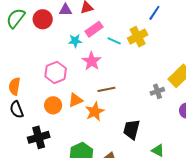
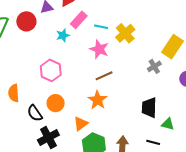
yellow cross: (138, 37) -> (125, 33), moved
pink star: (92, 61) -> (99, 49), moved
orange triangle: (76, 100) -> (81, 124), moved
black semicircle: (17, 110) -> (35, 113), moved
black trapezoid: (131, 129) -> (149, 108), moved

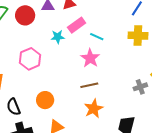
yellow cross: (125, 33) -> (138, 36), moved, turned 30
pink hexagon: (51, 70) -> (30, 59), moved
orange star: (98, 100) -> (94, 109), moved
orange circle: (56, 103) -> (45, 100), moved

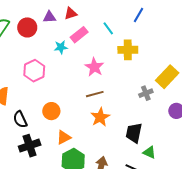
yellow cross: (138, 36) -> (128, 50), moved
cyan line: (97, 37) -> (108, 28), moved, turned 32

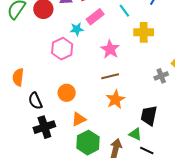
pink hexagon: (34, 71) -> (62, 49), moved
green triangle: (149, 152) -> (135, 134), moved

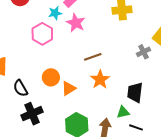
pink star: (110, 49) -> (76, 23), moved
orange triangle: (79, 119) -> (69, 88), moved
green triangle: (135, 134) -> (123, 112), turned -32

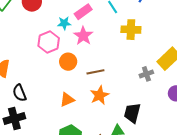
orange circle: (51, 77) -> (68, 62), moved
black cross: (32, 114) -> (14, 119), moved

